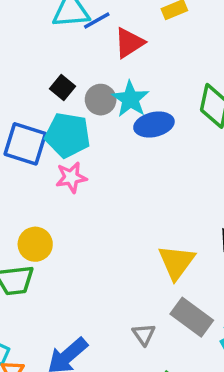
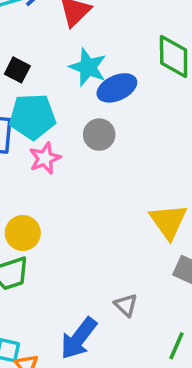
gray circle: (101, 100) -> (99, 135), moved
gray triangle: (144, 334) -> (126, 305), moved

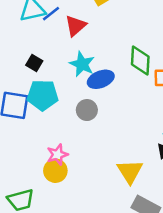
pink star: (45, 158) -> (57, 155), moved
yellow circle: (23, 233) -> (55, 171), moved

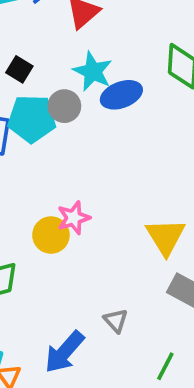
gray circle: (87, 110) -> (64, 106), moved
pink star: (57, 155) -> (74, 218), moved

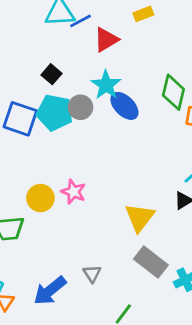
blue ellipse: (121, 95) -> (124, 106), turned 56
pink star: (74, 218) -> (73, 192), turned 30
yellow circle: (51, 235) -> (40, 198), moved

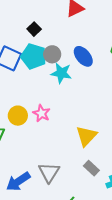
cyan star: (106, 85) -> (61, 73), moved, turned -30
gray rectangle: (151, 262) -> (91, 168), size x0.7
gray triangle: (92, 274) -> (49, 172), size x1.6

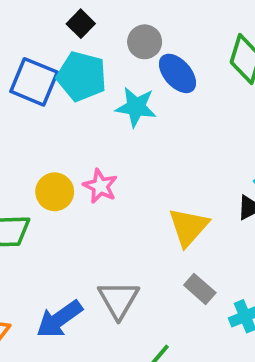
gray circle: (52, 54) -> (145, 42), moved

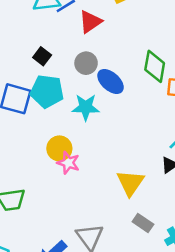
yellow circle: (55, 192) -> (59, 148), moved

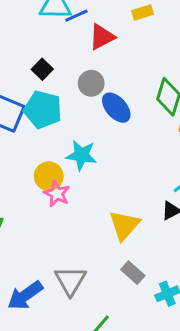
cyan star: (86, 107) -> (81, 155), moved

